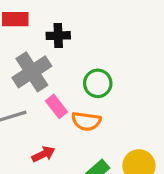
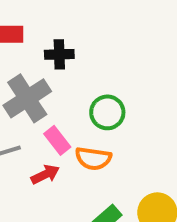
red arrow: (43, 154) -> (45, 174), moved

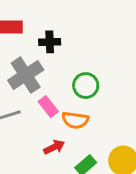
red arrow: (45, 174) -> (54, 147), moved

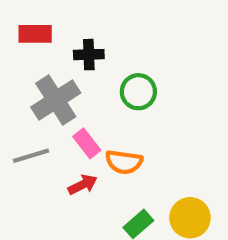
green circle: (86, 86) -> (138, 92), moved
red arrow: (54, 147) -> (83, 185), moved

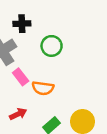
red arrow: (83, 185) -> (18, 114), moved

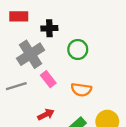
orange semicircle: (43, 88) -> (81, 90), moved

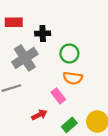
pink rectangle: (48, 79) -> (58, 96), moved
orange semicircle: (81, 90) -> (73, 78), moved

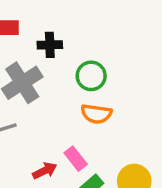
pink rectangle: (58, 96) -> (76, 159), moved

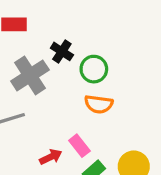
black cross: (50, 45) -> (62, 51), moved, turned 35

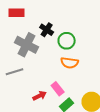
gray cross: (30, 75) -> (27, 45), turned -30

